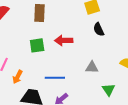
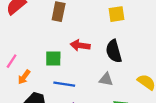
black semicircle: (99, 29) -> (114, 51), moved, size x1.5
green square: (37, 45) -> (53, 59), moved

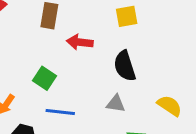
red arrow: (80, 45) -> (80, 42), moved
green square: (53, 59) -> (44, 78), turned 35

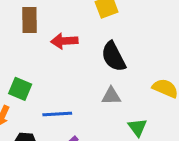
green square: (44, 78) -> (20, 89), moved

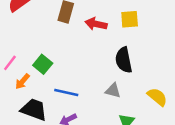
red arrow: (64, 41) -> (96, 24), moved

